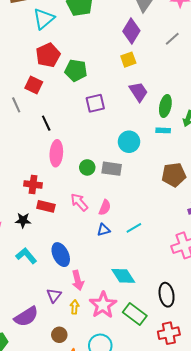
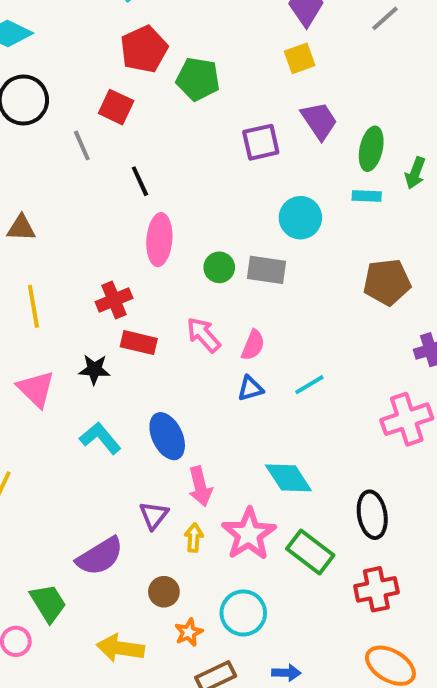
purple square: (95, 103) -> (261, 142), moved
red cross: (33, 184) -> (114, 300), turned -30

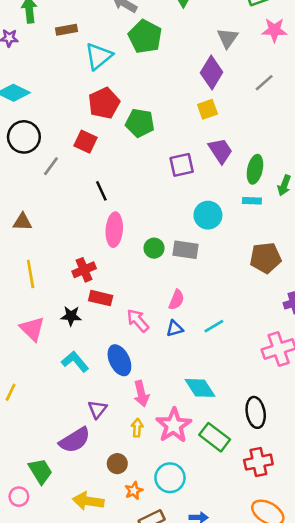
gray line: (82, 145) -> (51, 166), moved, turned 60
pink arrow: (204, 335) -> (138, 320), moved
purple triangle: (154, 515) -> (97, 409), moved

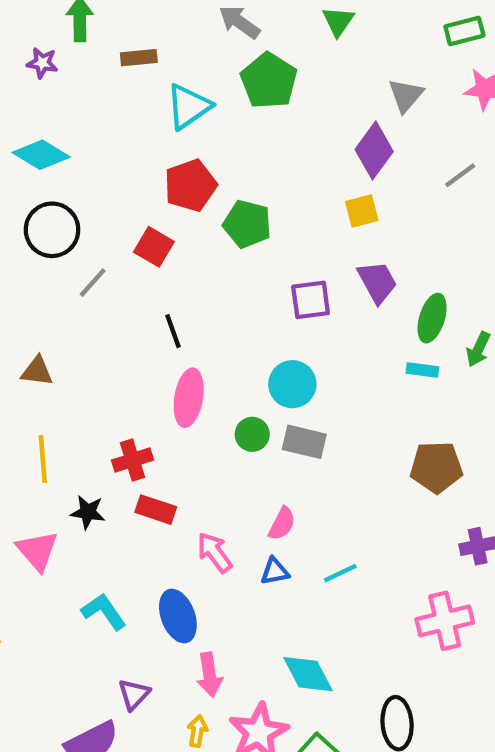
cyan circle: (208, 215) -> (292, 384), moved
black star: (71, 316) -> (88, 512), moved

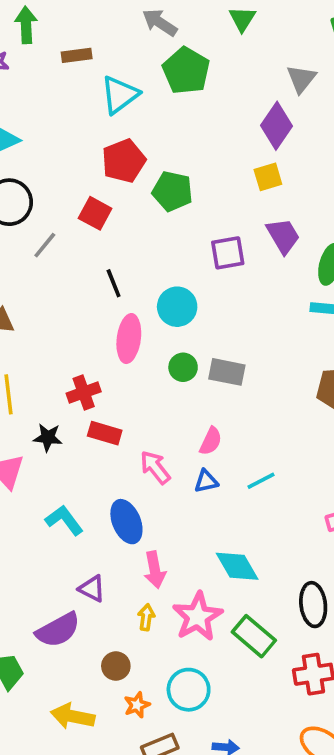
cyan circle: (292, 384) -> (177, 307), moved
purple triangle: (134, 694) -> (92, 589), turned -44

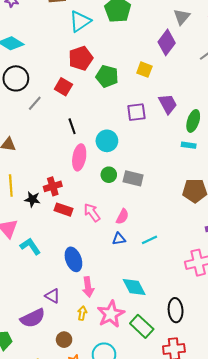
yellow square: (268, 177) -> (144, 70), moved, turned 35
black star: (48, 437) -> (32, 199), moved
pink arrow: (155, 467) -> (92, 212), moved
cyan L-shape: (64, 520) -> (30, 246), moved

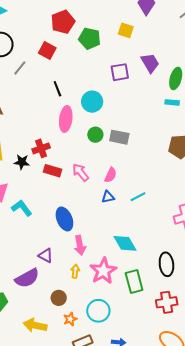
green rectangle: (142, 326) -> (134, 282), turned 35

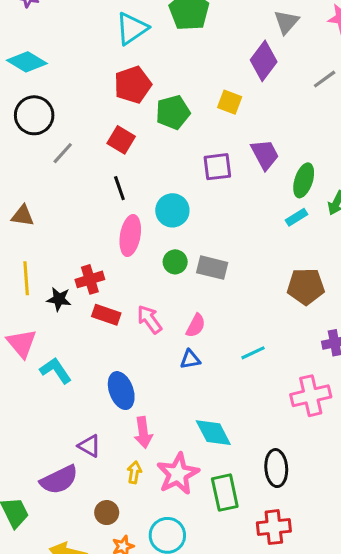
green pentagon: (90, 39) -> (173, 112), turned -30
red square: (47, 51) -> (121, 140), moved
cyan rectangle: (172, 102) -> (296, 217), turned -40
cyan line: (138, 197) -> (253, 353), moved

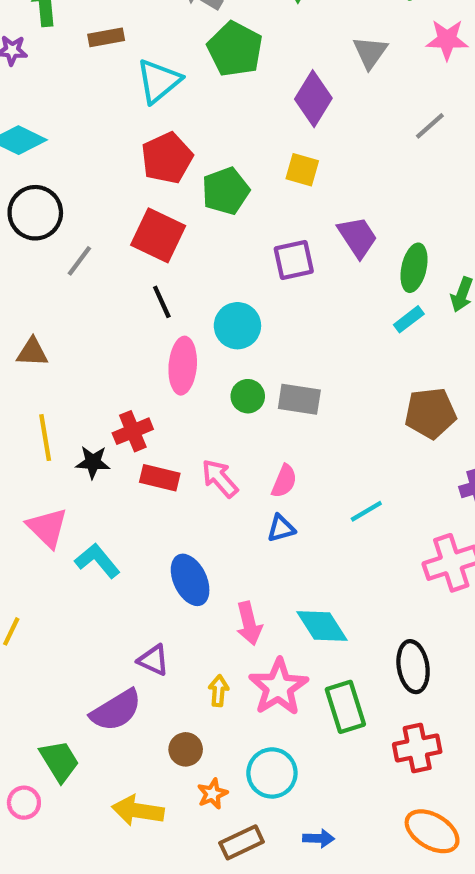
purple diamond: (264, 61) -> (313, 99), moved
red square: (121, 140) -> (158, 235), size x1.4
pink arrow: (143, 433) -> (249, 623), moved

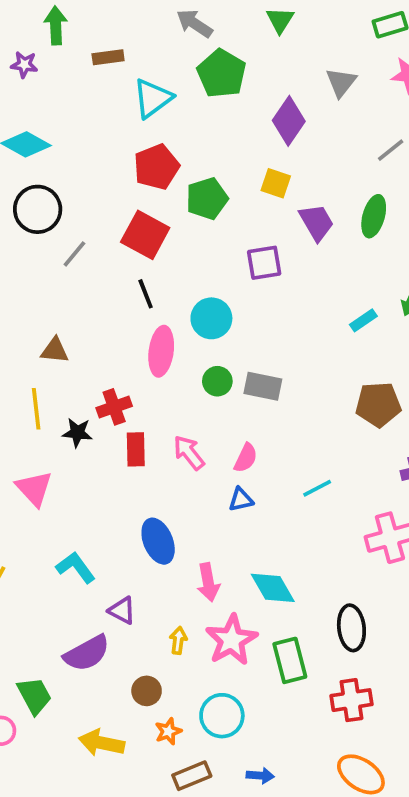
purple trapezoid: (358, 237) -> (317, 222), moved
green ellipse: (414, 268) -> (374, 216), moved
brown triangle: (32, 352) -> (55, 350), moved
red rectangle: (160, 478) -> (136, 449), turned 72
cyan L-shape: (97, 561) -> (76, 567), moved

